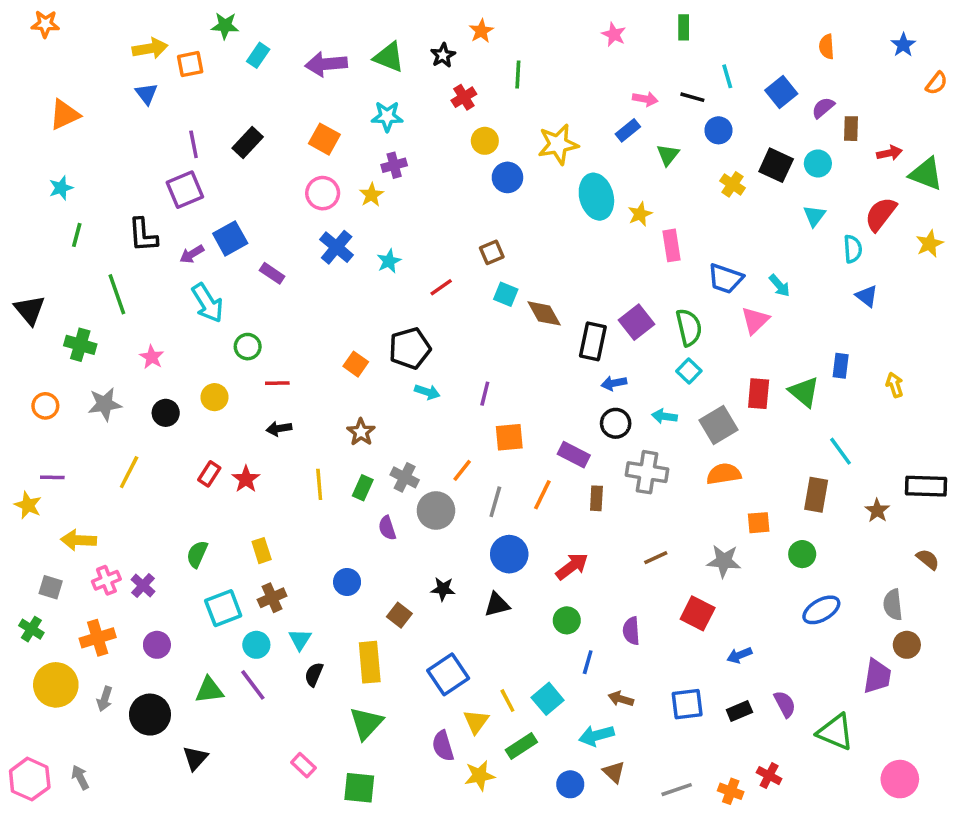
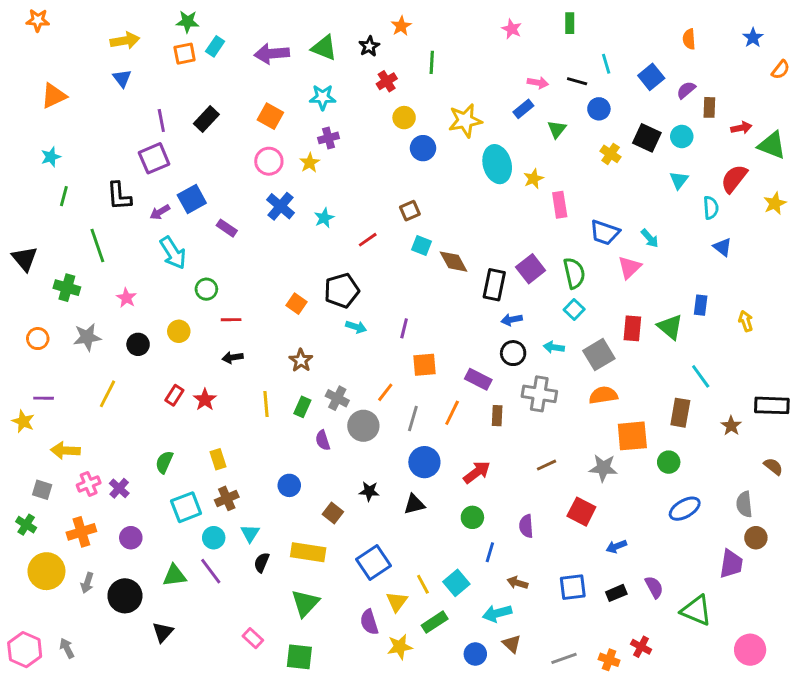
orange square: (190, 64) -> (185, 54), moved
orange square: (759, 523) -> (632, 436), size x1.6
yellow rectangle: (370, 662) -> (308, 552), turned -76

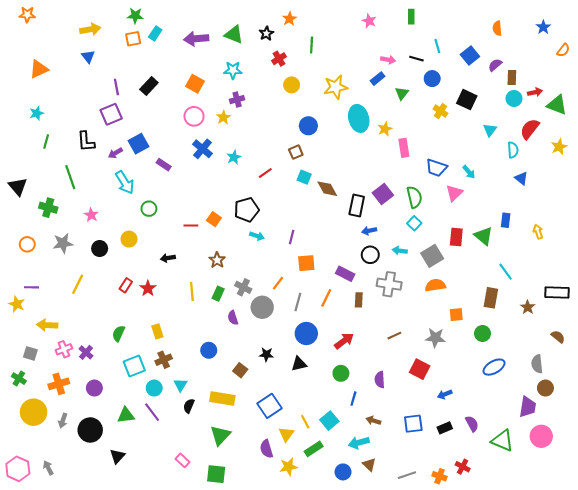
cyan circle: (682, 136) -> (514, 99), moved
blue circle: (423, 148) -> (308, 126), moved
red line: (231, 320) -> (191, 225), moved
orange square: (632, 436) -> (456, 315), size x0.6
pink circle: (750, 650) -> (541, 436), moved

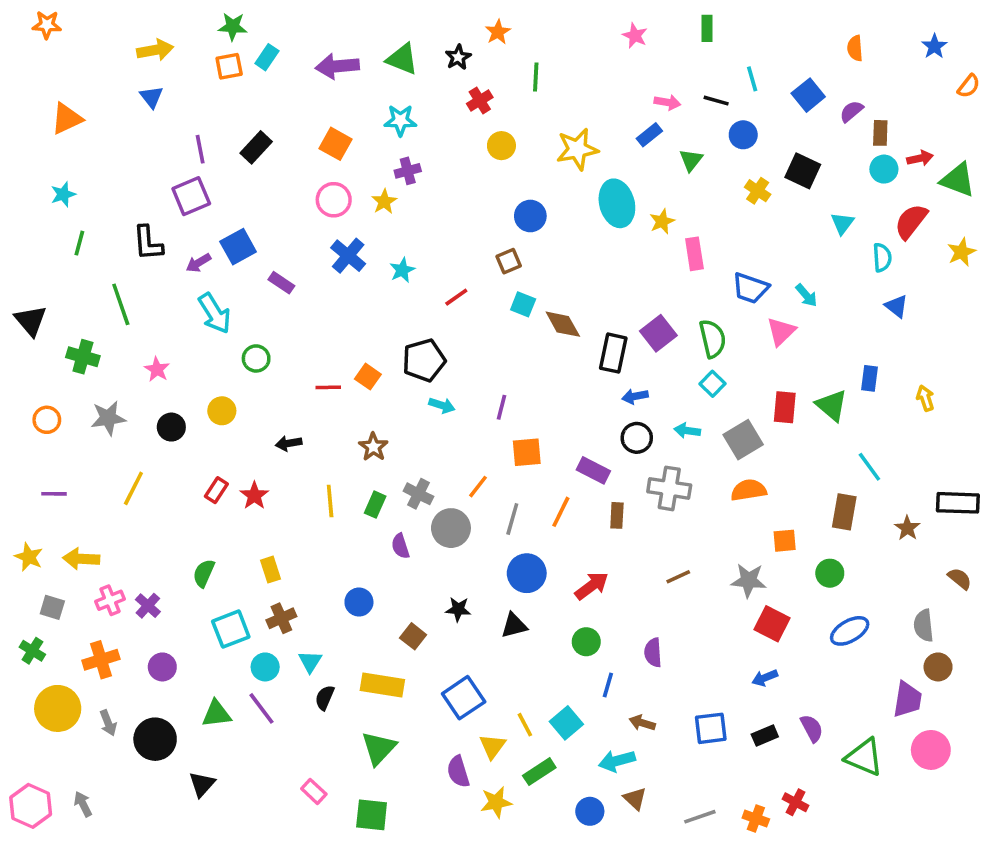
yellow star: (17, 304) -> (29, 557), moved
red square: (420, 369) -> (772, 624), moved
gray arrow: (63, 421) -> (108, 723), turned -40

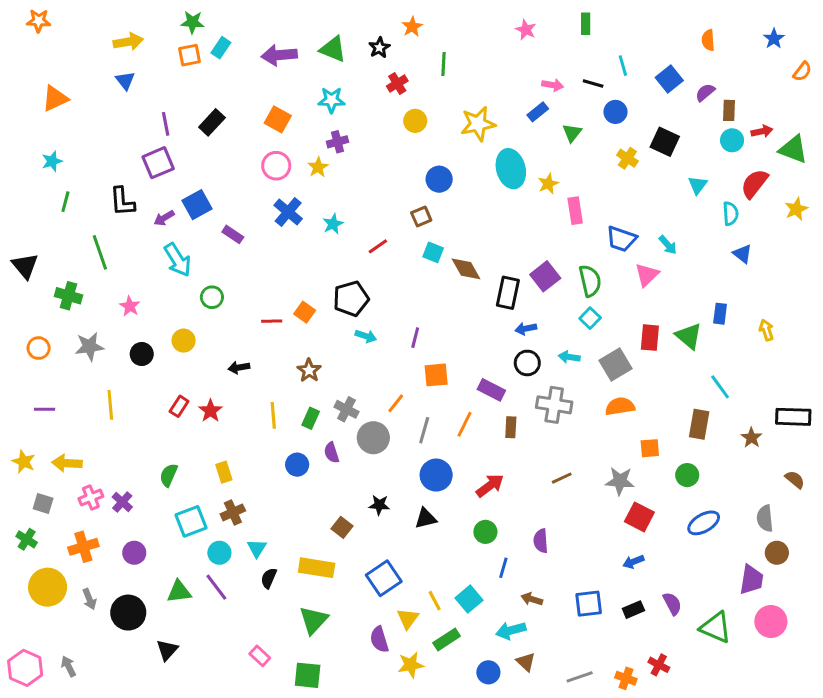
yellow line: (133, 488) -> (110, 405), turned -32
blue circle: (359, 602) -> (297, 465), moved

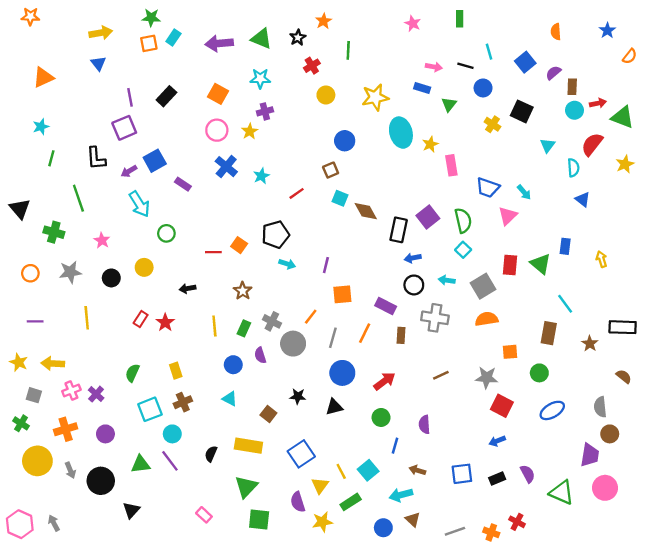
blue rectangle: (538, 112) -> (422, 88), turned 56
cyan triangle: (257, 548) -> (230, 399), moved, turned -35
green square: (308, 675) -> (259, 520), moved

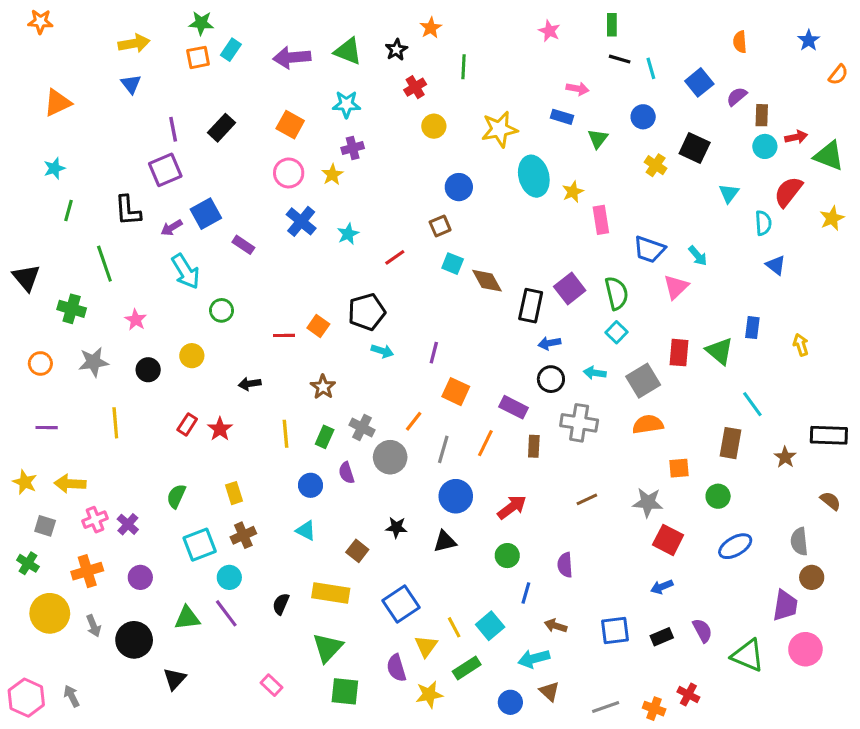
black line: (465, 66) -> (620, 59), moved
orange square: (342, 294) -> (456, 392), turned 30

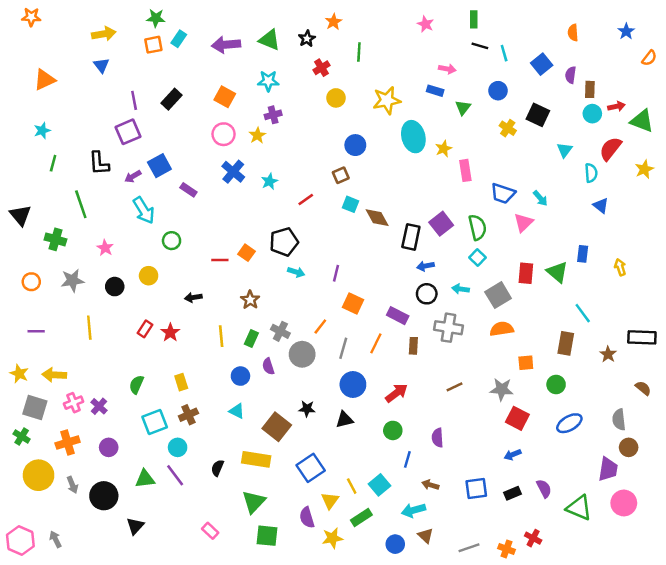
purple semicircle: (737, 96) -> (571, 75), turned -42
gray square: (45, 526) -> (35, 407), size x1.5
brown square: (357, 551) -> (277, 427), size x1.6

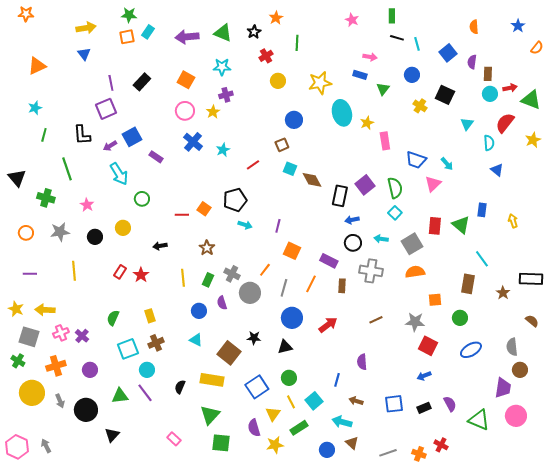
green circle: (393, 430) -> (289, 378), moved
cyan arrow: (413, 510) -> (342, 422), turned 30

